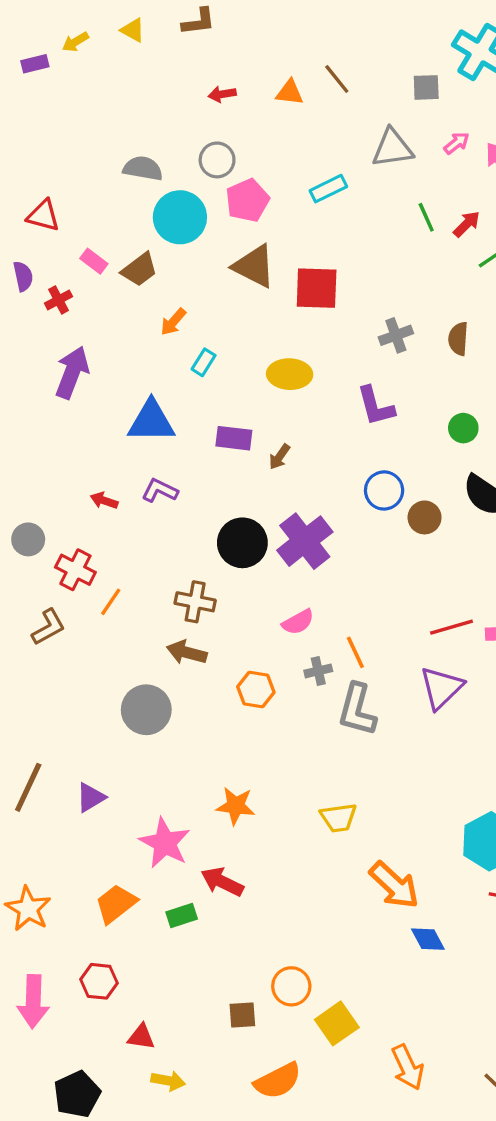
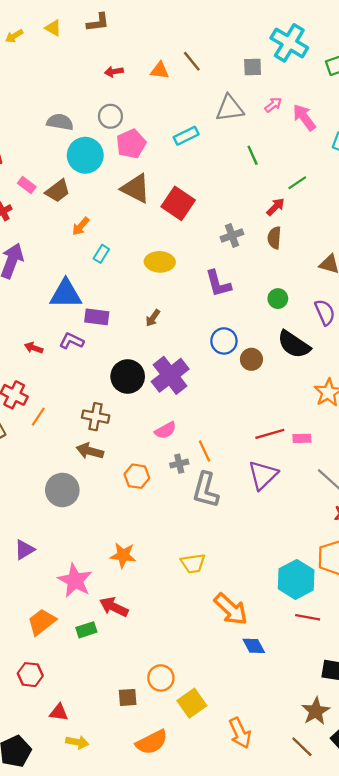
red arrow: (467, 224) -> (276, 207), moved
red square: (317, 288) -> (178, 203), turned 32
purple rectangle: (234, 438) -> (97, 317), moved

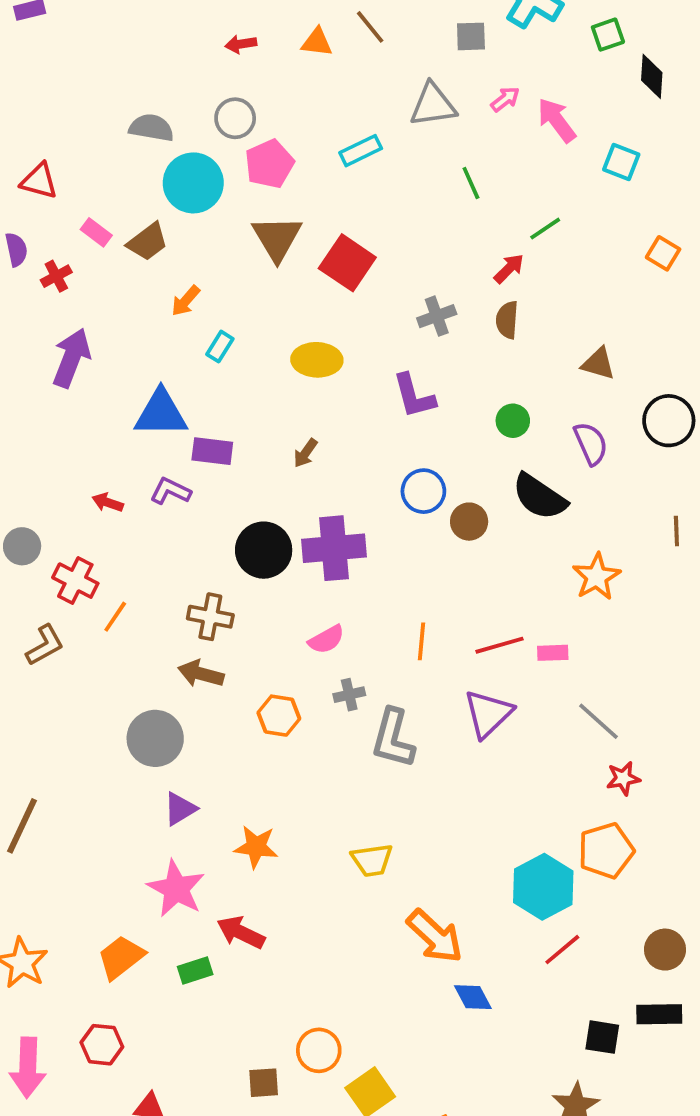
brown triangle: (136, 188) -> (277, 238), turned 32
purple cross: (170, 375) -> (334, 548), turned 33
orange line: (204, 451) -> (422, 641), moved, turned 30
purple triangle: (24, 550) -> (180, 809), moved
red line: (308, 617) -> (562, 950), turned -50

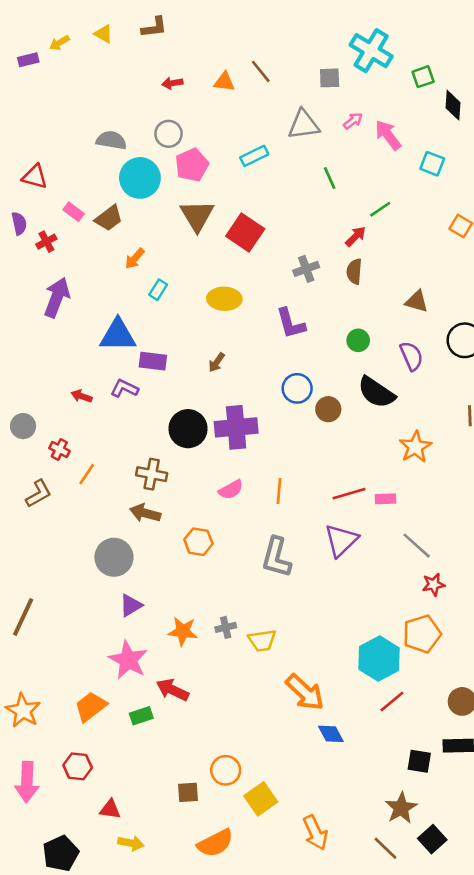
red cross: (75, 581) -> (59, 449), size x0.7
orange line: (422, 641) -> (279, 491), moved
gray cross: (349, 695) -> (226, 627), moved

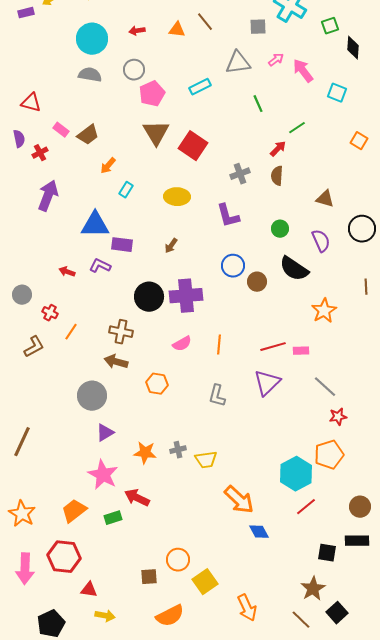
cyan circle: (140, 178) -> (92, 39), moved
gray L-shape: (276, 557) -> (217, 396), size x0.7
red hexagon: (78, 766) -> (64, 557), size x1.5

